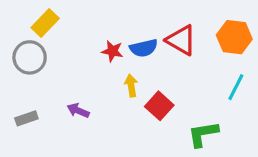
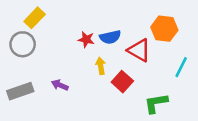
orange hexagon: (234, 37) -> (164, 29), moved
red triangle: (181, 40) -> (139, 50), moved
gray rectangle: (26, 118) -> (20, 91), size x1.5

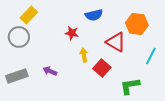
blue semicircle: (110, 37) -> (94, 15), moved

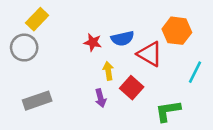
blue semicircle: (94, 15) -> (123, 38), moved
purple arrow: (50, 71) -> (101, 98), moved, turned -128
gray rectangle: (17, 76) -> (37, 101), moved

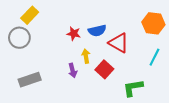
orange hexagon: (177, 31) -> (153, 23), moved
purple arrow: (101, 98) -> (73, 70), moved

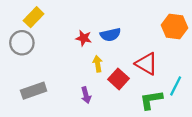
red triangle: (119, 43) -> (147, 64), moved
cyan line: (154, 57) -> (176, 86), moved
purple arrow: (73, 70) -> (86, 95), moved

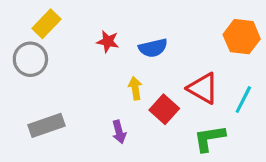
red star: (84, 38) -> (108, 41), moved
cyan line: (176, 86) -> (243, 100), moved

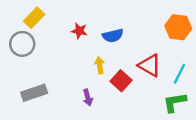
green L-shape: (209, 138) -> (175, 102), moved

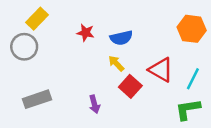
yellow arrow: (100, 65) -> (116, 63), moved, turned -35

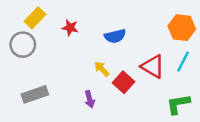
red star: (86, 33) -> (70, 28), moved
yellow arrow: (116, 63) -> (102, 69), moved
cyan line: (193, 79) -> (183, 62), moved

